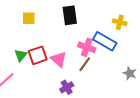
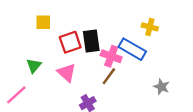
black rectangle: (70, 15) -> (91, 41), moved
red square: (38, 55) -> (70, 42), moved
pink triangle: (59, 59) -> (67, 73), moved

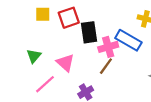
red square: (70, 42) -> (69, 18), moved
pink cross: (111, 56) -> (108, 47), turned -36
pink line: (16, 95) -> (45, 84), moved

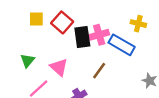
red square: (69, 18) -> (62, 22), turned -30
pink cross: (108, 47) -> (99, 35), moved

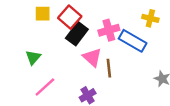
black rectangle: (82, 37) -> (77, 34), moved, turned 45
pink triangle: (59, 67) -> (92, 57), moved
brown line: (99, 71) -> (109, 68), turned -42

